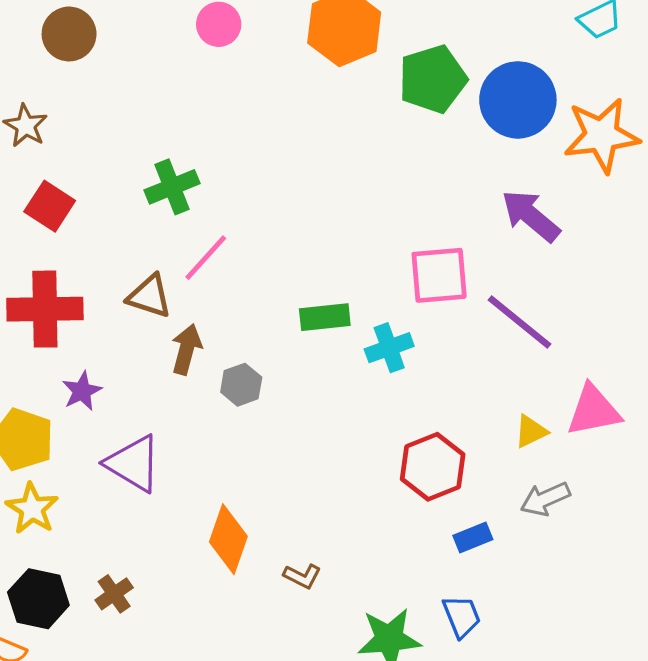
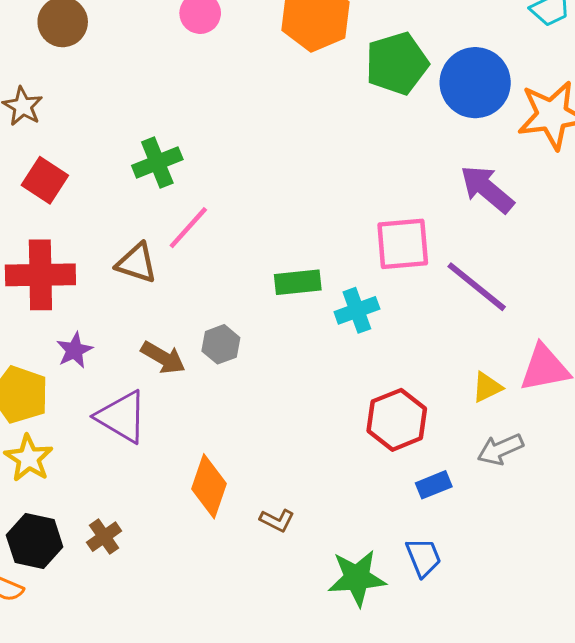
brown arrow: (186, 349) -> (163, 358), moved, turned 105

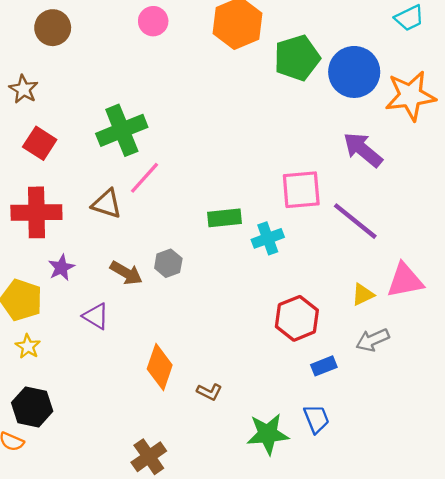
green cross: (157, 162) -> (122, 130), size x1.4
purple triangle: (122, 417) -> (96, 316), size x0.7
yellow star: (29, 458) -> (28, 346), size x0.7
brown cross: (104, 537) -> (149, 457), moved, size x1.4

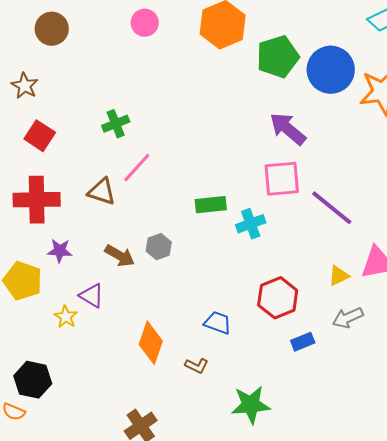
green cross: (122, 130) -> (116, 124), size x0.6
purple arrow: (363, 150) -> (288, 129), moved
purple star: (61, 268) -> (60, 251), turned 30
yellow star: (28, 346) -> (66, 317), moved
blue trapezoid: (316, 419) -> (218, 323), moved, turned -48

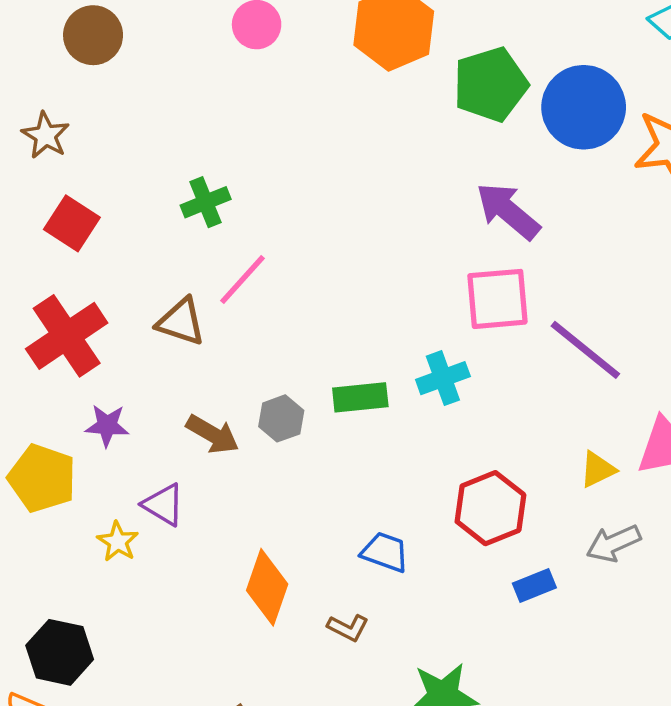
red cross: (37, 200) -> (67, 336), turned -33
green rectangle: (211, 205) -> (360, 397), moved

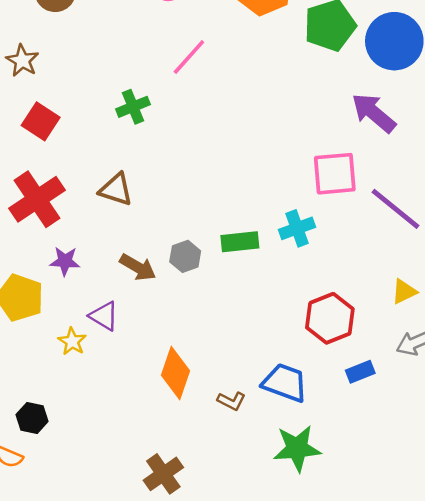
purple arrow: (508, 211) -> (374, 113), moved
pink line: (243, 280) -> (189, 57), moved
blue trapezoid: (385, 552) -> (285, 383), moved, size x1.4
black hexagon: (60, 652) -> (32, 418), size x0.7

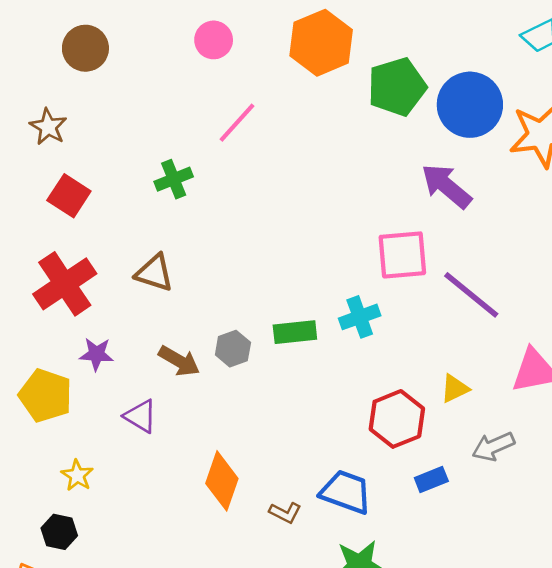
yellow triangle: (404, 292) -> (455, 389), moved
yellow star: (72, 341) -> (77, 475), moved

